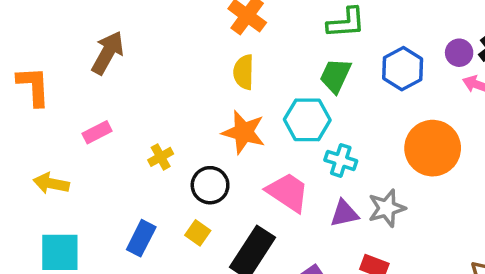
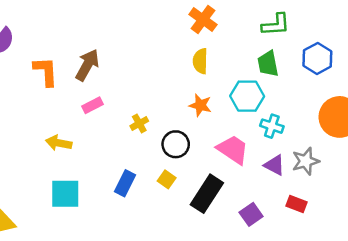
brown arrow: (108, 53) -> (87, 65), moved
green trapezoid: (335, 76) -> (268, 64), turned -36
orange star: (244, 132) -> (200, 105), size x0.7
purple triangle: (344, 213) -> (274, 165), turned 40

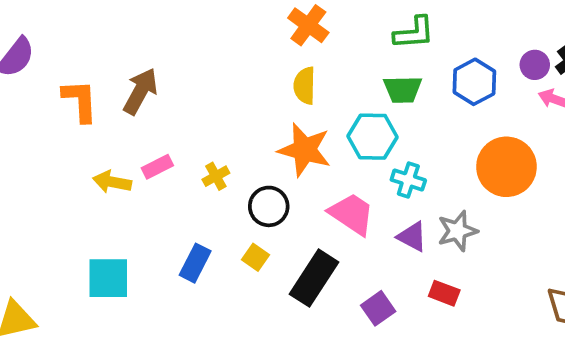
green trapezoid: (268, 64) -> (403, 89), turned -80
pink rectangle: (92, 105) -> (157, 167), moved
orange star: (200, 105) -> (305, 150), size x1.6
yellow arrow: (59, 143) -> (112, 182), moved

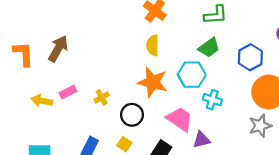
blue hexagon: (474, 82) -> (250, 57), moved
green trapezoid: (403, 89) -> (209, 47), turned -35
gray star: (457, 231) -> (260, 126), moved
purple triangle: (412, 237) -> (201, 140), moved, turned -42

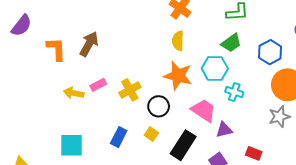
yellow cross: (102, 97) -> (130, 90), size x1.5

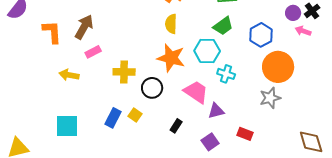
pink rectangle: (98, 85) -> (93, 52), moved
yellow cross: (130, 90) -> (124, 72), turned 30
yellow square: (151, 134) -> (135, 115), moved
black rectangle: (183, 145) -> (176, 126), size x0.5

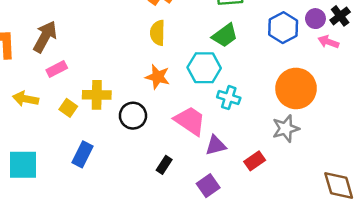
blue hexagon: (261, 35) -> (283, 28), moved
orange star: (171, 58) -> (158, 77), size x0.7
yellow square: (135, 115) -> (68, 108), moved
red rectangle: (245, 134) -> (255, 161), moved, turned -56

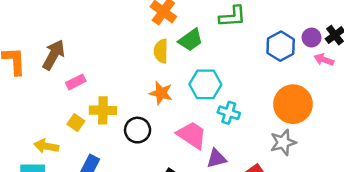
green trapezoid: (225, 35) -> (191, 40), moved
pink rectangle: (57, 69) -> (76, 82), moved
yellow arrow: (26, 99) -> (46, 146), moved

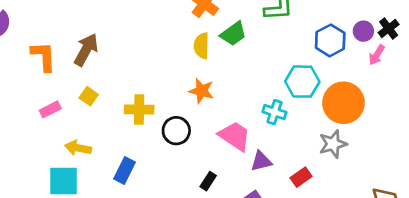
pink arrow: (324, 60) -> (377, 55), turned -78
pink rectangle: (76, 82) -> (50, 109), moved
cyan hexagon: (205, 84) -> (302, 82), moved
yellow square: (76, 123) -> (89, 96), moved

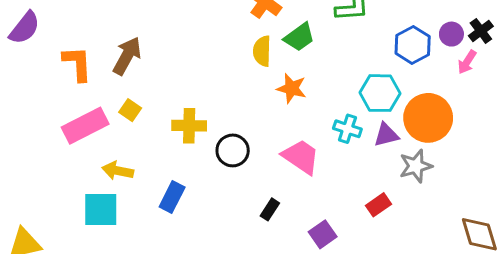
orange star: (201, 91) -> (292, 88), moved
pink rectangle: (50, 109) -> (85, 126), size x1.8
purple triangle: (261, 161) -> (386, 135), moved

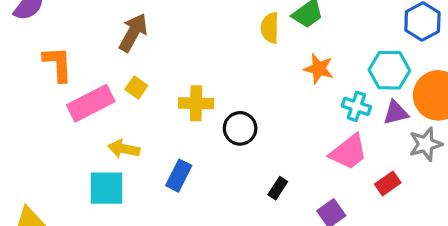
orange L-shape: (77, 64) -> (58, 64), moved
orange star: (292, 88) -> (319, 69), moved
pink trapezoid: (301, 157) -> (349, 152), moved, turned 108

